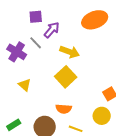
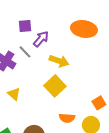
orange ellipse: (95, 20) -> (84, 29), turned 30
orange semicircle: (64, 109) -> (67, 118), moved

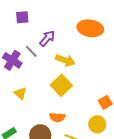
purple square: (25, 26) -> (22, 17), moved
orange semicircle: (67, 118) -> (57, 117), moved

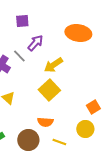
purple square: (22, 17) -> (22, 21), moved
yellow arrow: (65, 60) -> (53, 65), turned 126

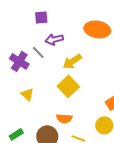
purple arrow: (35, 43) -> (54, 39), turned -144

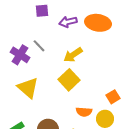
purple arrow: (54, 39) -> (68, 22), moved
yellow triangle: (27, 94) -> (28, 88), size x1.6
orange semicircle: (64, 118) -> (84, 112), moved

